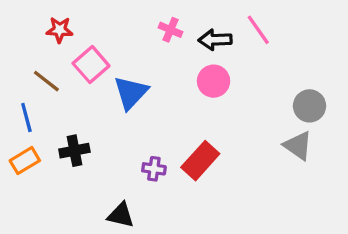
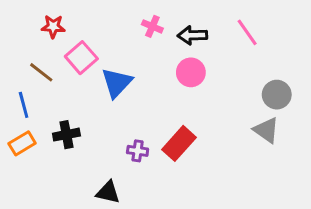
pink line: (258, 30) -> (247, 32), moved

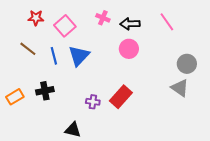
pink square: (81, 58) -> (65, 26), moved
blue line: (24, 105) -> (54, 56), moved

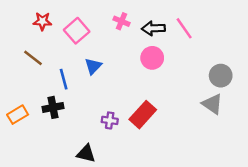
pink line: (167, 22) -> (184, 28), moved
blue line: (54, 56) -> (64, 79), moved
blue triangle: (79, 56) -> (93, 66), size x0.7

